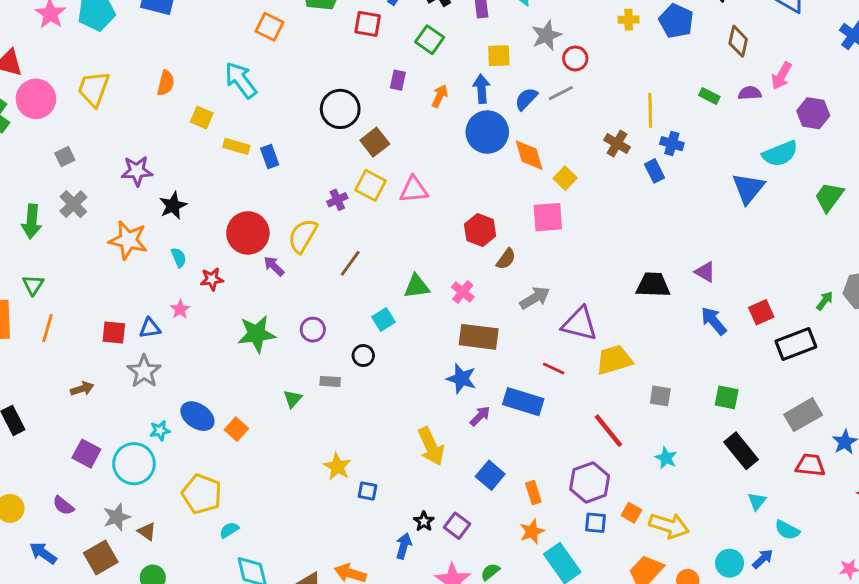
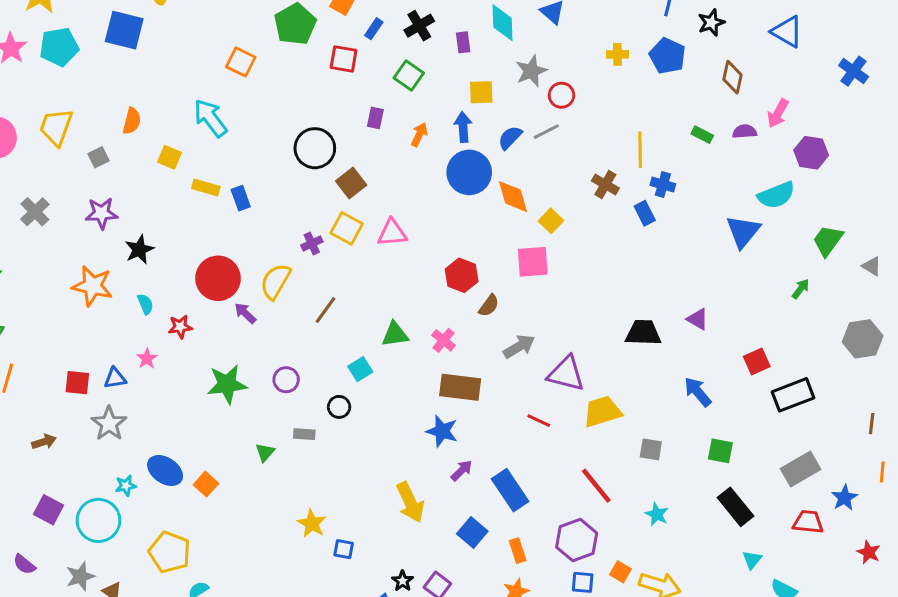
gray square: (65, 157) -> (98, 157), moved
gray cross: (73, 204) -> (35, 212), moved
green arrow: (825, 301) -> (801, 289), moved
blue arrow: (714, 321) -> (698, 392), moved
blue rectangle: (523, 402) -> (510, 490), moved, turned 39

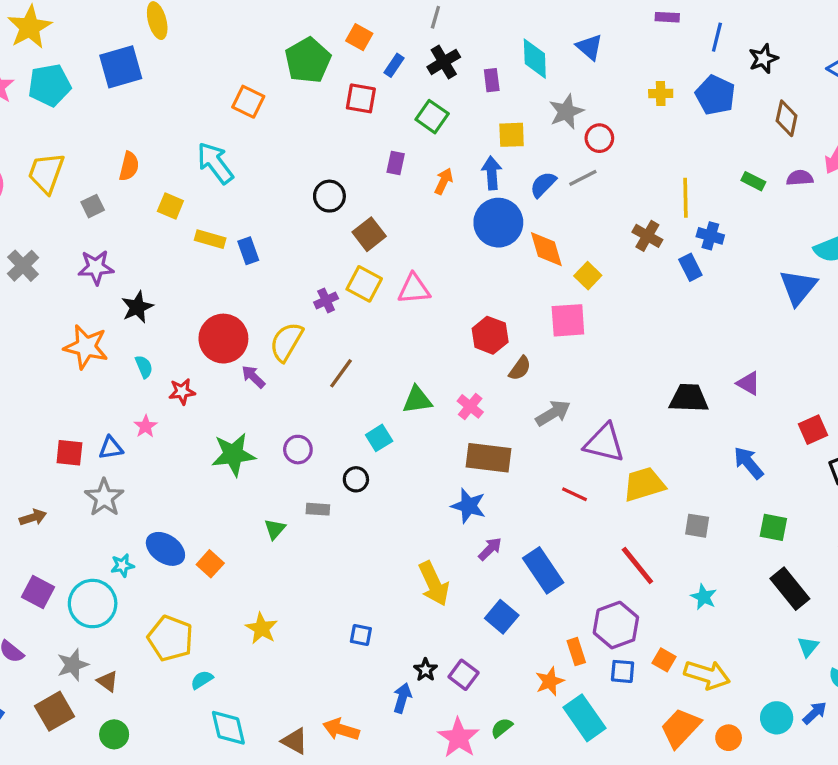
blue square: (124, 30) -> (121, 67), turned -30
black circle: (315, 148) -> (329, 196), size x0.7
yellow star: (312, 523) -> (262, 628), moved
orange rectangle: (518, 551) -> (576, 652), moved

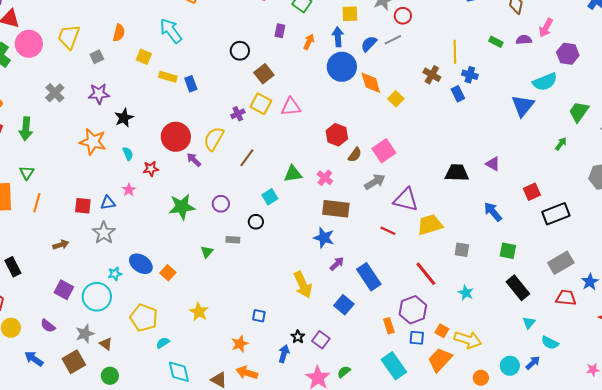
pink square: (568, 320) -> (384, 151), moved, turned -30
orange star: (550, 681) -> (240, 344), moved
orange trapezoid: (681, 728) -> (440, 360), moved

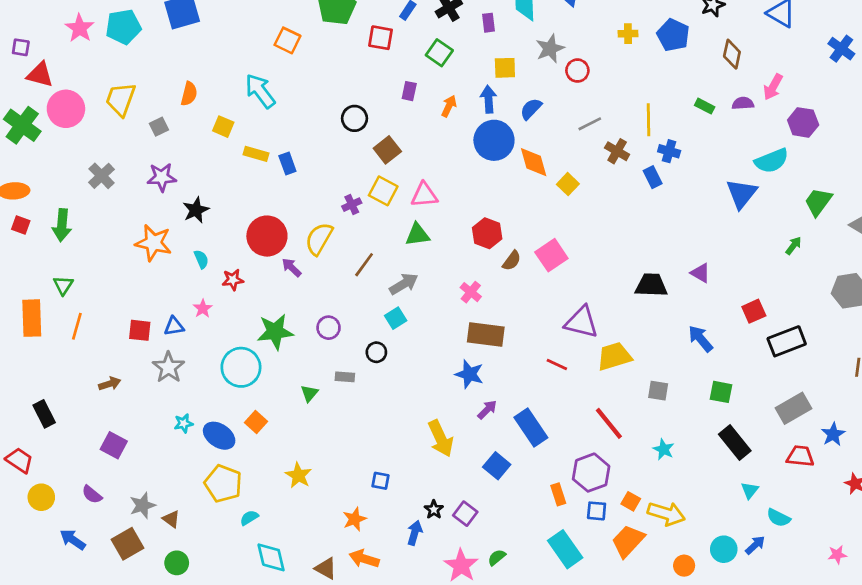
gray line: (393, 40) -> (590, 124), moved
green triangle: (293, 174) -> (417, 235), moved
gray arrow: (375, 182) -> (404, 284), moved
blue ellipse: (141, 264) -> (219, 436), moved
cyan circle: (97, 297) -> (241, 367), moved

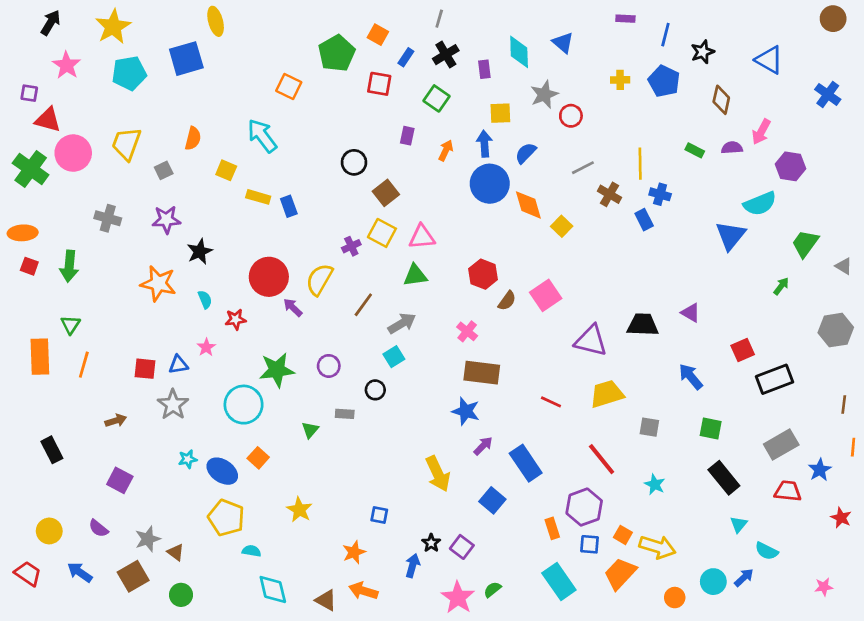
pink star: (80, 28) -> (67, 65), moved
gray cross: (101, 176) -> (108, 218), turned -30
purple triangle: (582, 322) -> (591, 341), moved
red trapezoid: (19, 460) -> (28, 574), moved
cyan semicircle: (249, 518) -> (252, 551), turned 42

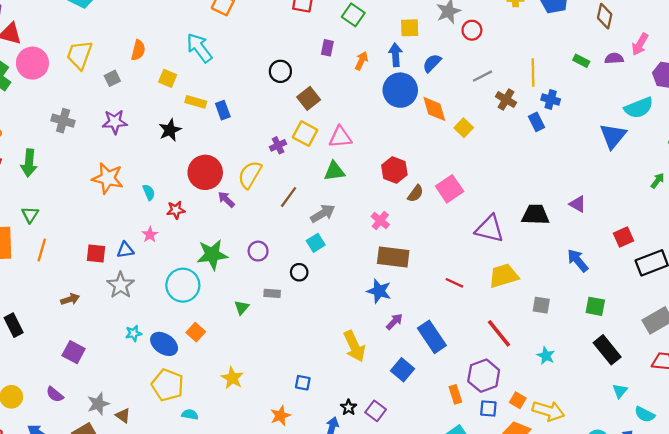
black star: (200, 252) -> (170, 130), moved

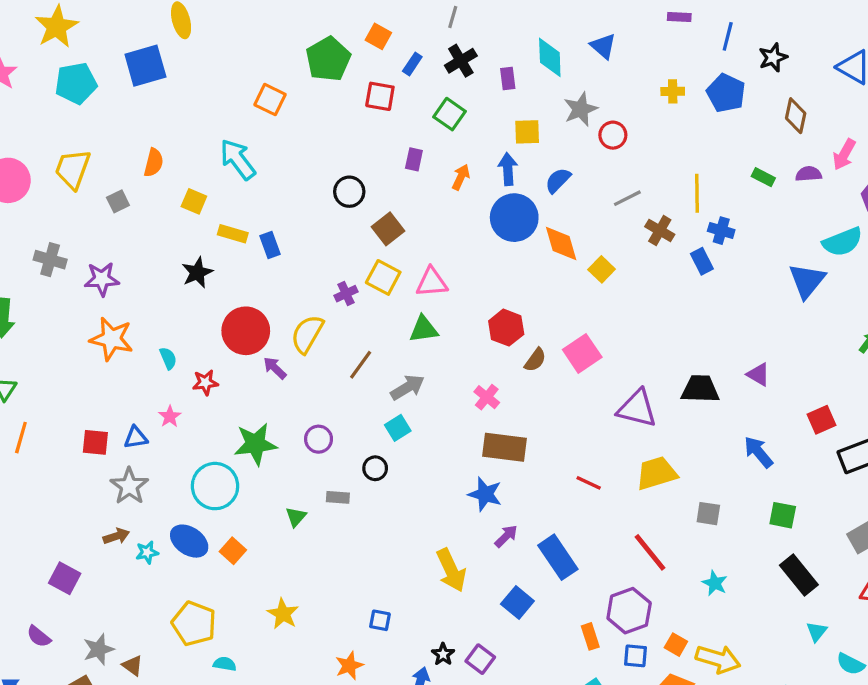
purple star: (115, 122) -> (102, 279), moved
brown arrow: (70, 299) -> (116, 536), moved
blue ellipse: (164, 344) -> (189, 541), moved

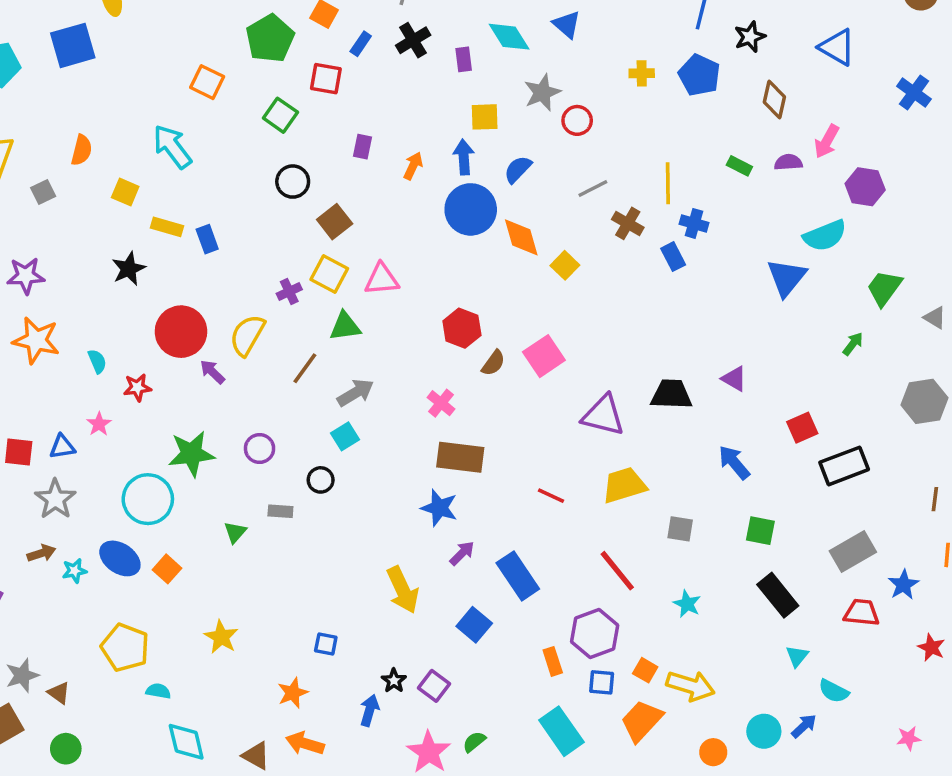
cyan diamond: (550, 57) -> (509, 37), turned -30
green square: (450, 114) -> (280, 115), moved
green triangle: (424, 329) -> (345, 326), moved

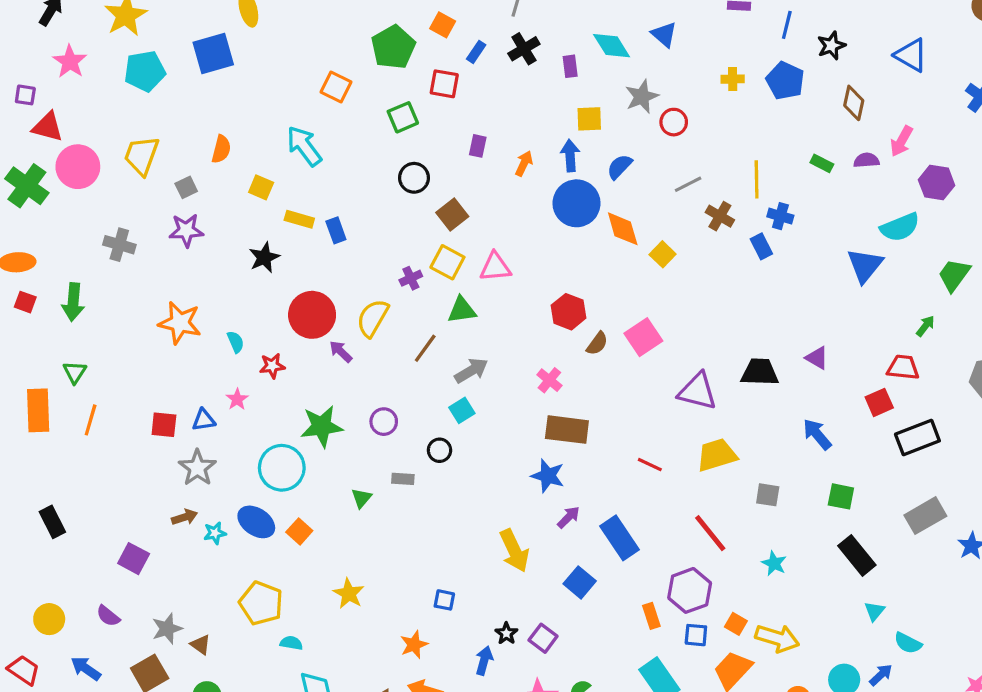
green square: (280, 115) -> (403, 117), turned 32
purple star: (26, 276) -> (186, 230), moved
red trapezoid: (862, 613) -> (903, 367), moved

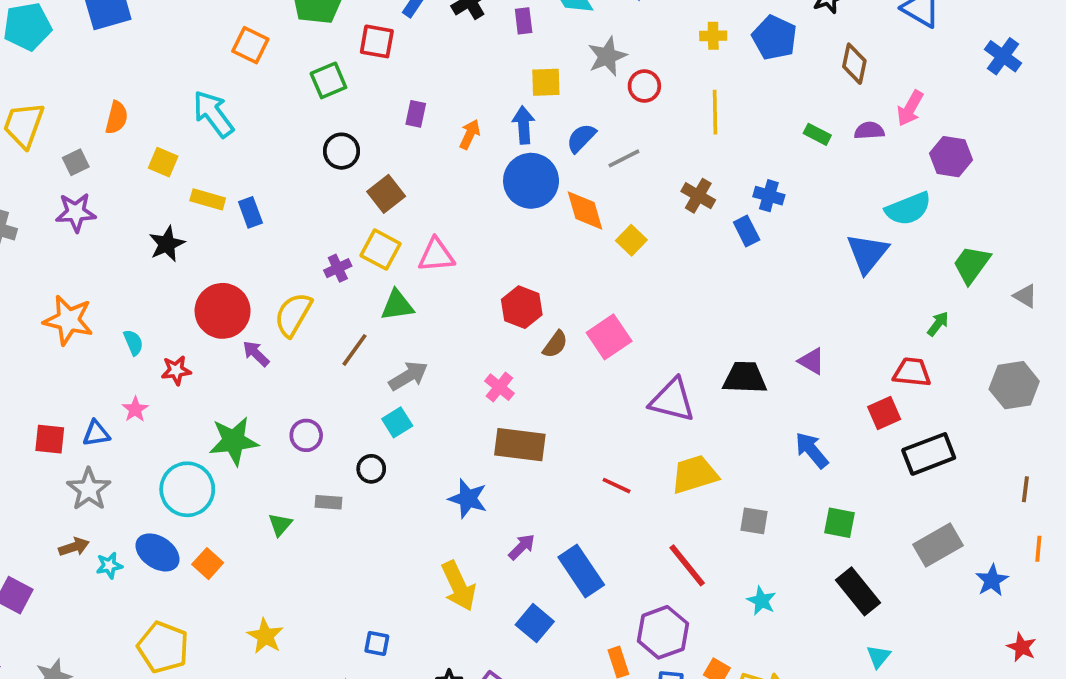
yellow line: (757, 179) -> (715, 112), moved
gray line: (688, 184) -> (624, 158), moved
blue star: (548, 476) -> (468, 499), moved

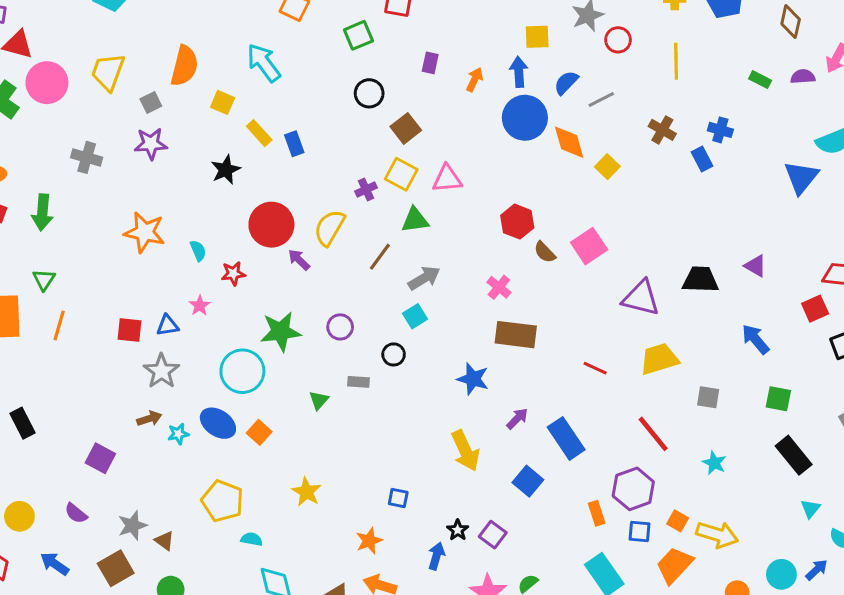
orange semicircle: (117, 118) -> (184, 66), size x1.5
yellow rectangle: (208, 199) -> (259, 133), turned 32
brown semicircle: (555, 344) -> (545, 252), turned 100

